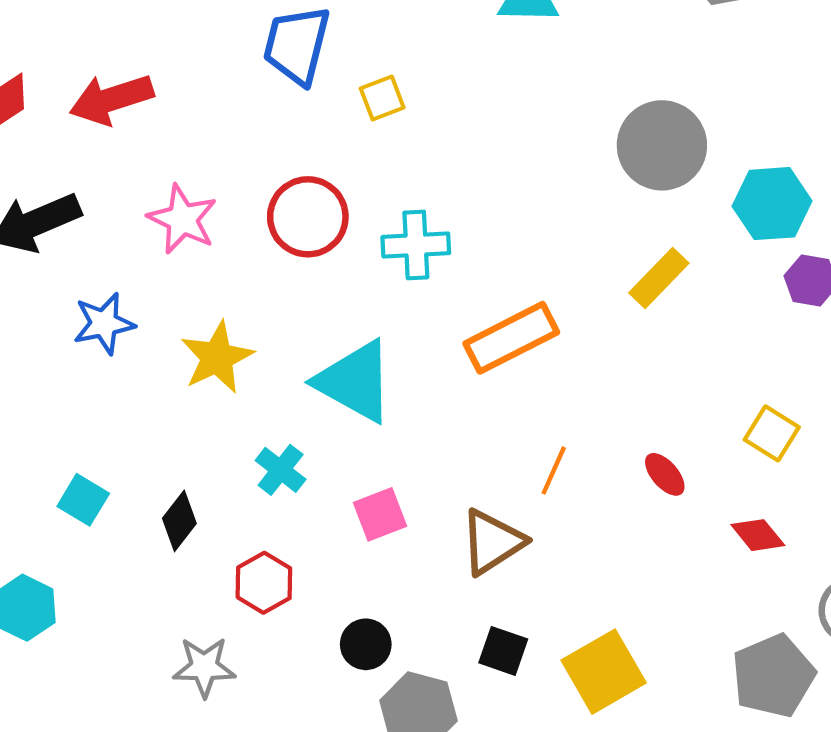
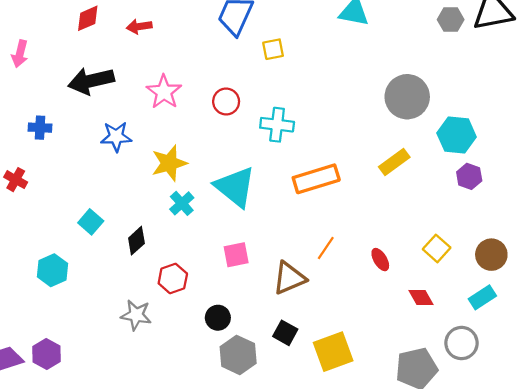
red arrow: (111, 99) -> (139, 26), size x0.6
red circle: (308, 217) -> (226, 101), size x0.7
cyan cross: (281, 470) -> (182, 203), moved

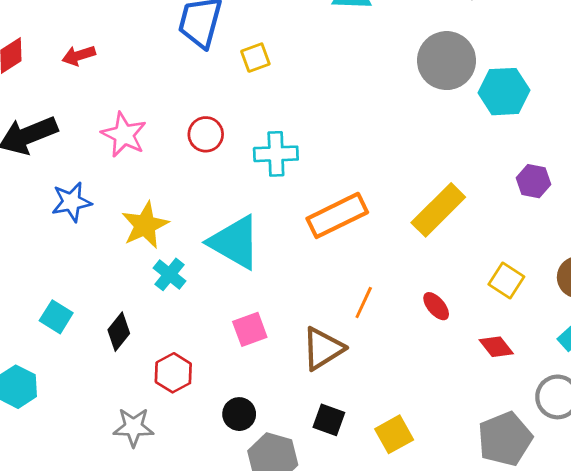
gray circle: (407, 97) -> (446, 61), moved
cyan hexagon: (457, 135) -> (504, 92), moved
yellow rectangle: (394, 162) -> (438, 210), moved, size x1.4
yellow square: (333, 352) -> (394, 434), size x0.7

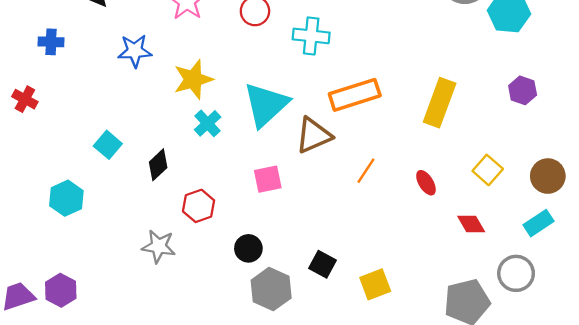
yellow rectangle: (438, 210) -> (440, 103), turned -33
cyan triangle: (235, 242) -> (266, 105), turned 39
brown triangle: (323, 349) -> (314, 135), moved

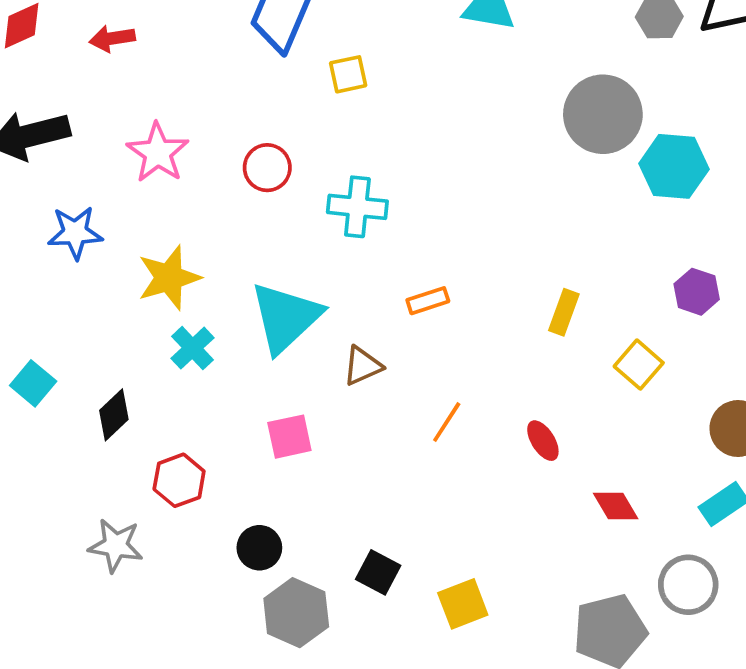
orange rectangle: (355, 95) -> (428, 301), size x0.5
yellow rectangle: (440, 103) -> (564, 312), size x0.6
brown triangle: (314, 135) -> (362, 366), size x0.7
yellow square: (488, 170) -> (639, 365), moved

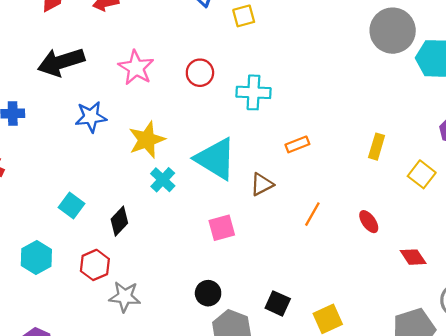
cyan triangle: (286, 317) -> (216, 159), turned -42
red hexagon: (179, 480) -> (95, 265), moved

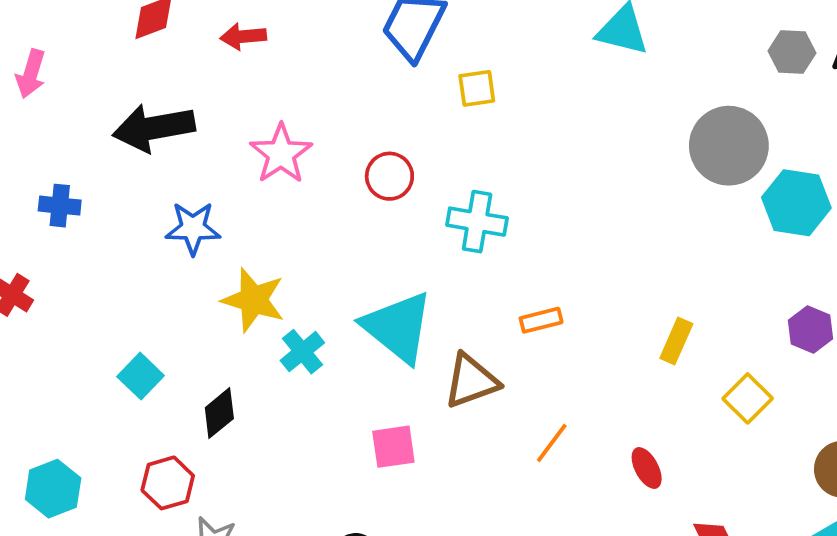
yellow star: (147, 140) -> (253, 300), moved, turned 30
brown triangle: (262, 184) -> (471, 381), size x1.4
cyan hexagon: (36, 258) -> (53, 489), moved

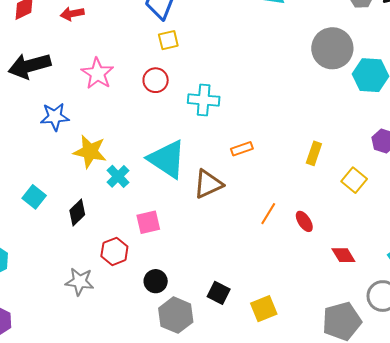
yellow square: (477, 88) -> (168, 40), moved
orange line: (552, 443) -> (268, 214), moved
pink square: (393, 447) -> (148, 222), moved
red hexagon: (168, 483) -> (114, 251), moved

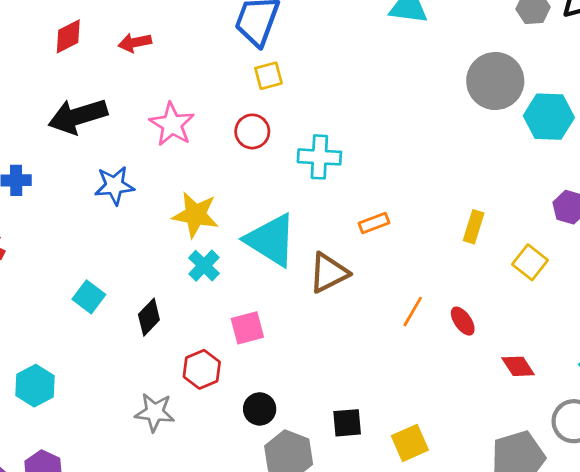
yellow star: (90, 152) -> (195, 215), moved
black square: (219, 293) -> (347, 423), turned -30

